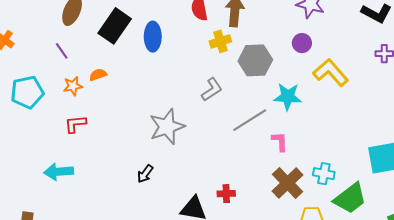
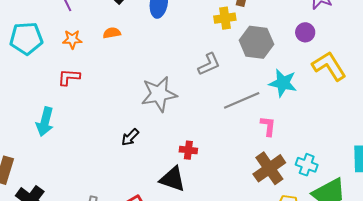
orange semicircle: (98, 75) -> (112, 33), moved
cyan arrow: (59, 172) -> (45, 122), turned -80
red cross: (226, 194) -> (188, 150), moved

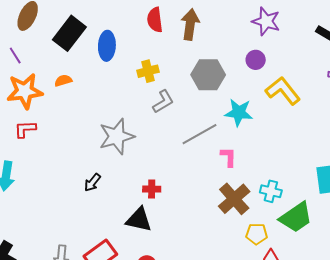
yellow cross: (225, 18) -> (148, 71), moved
orange star: (72, 39) -> (25, 91), size x1.8

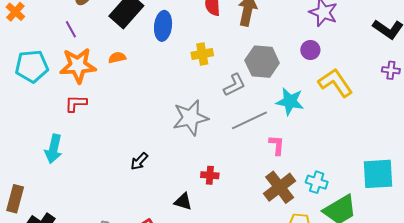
gray L-shape: (163, 102) -> (234, 85), moved
gray star: (117, 136) -> (190, 118), moved
red cross: (152, 189) -> (210, 175), moved
black triangle: (139, 220) -> (183, 202), size x0.7

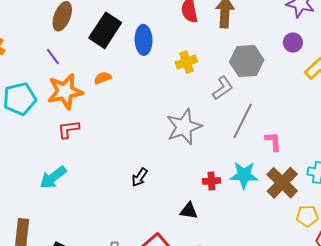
cyan star: (290, 101) -> (244, 175), moved
gray line: (249, 120) -> (243, 121), turned -30
cyan arrow: (54, 149) -> (53, 177), turned 48

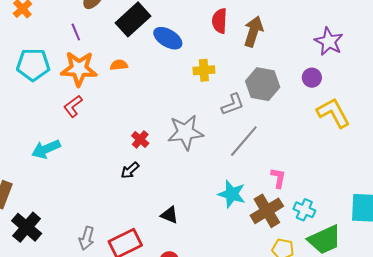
blue ellipse: (144, 40) -> (168, 38), turned -72
red L-shape: (68, 129) -> (73, 106), turned -45
pink L-shape: (273, 141) -> (278, 178), moved
red cross: (211, 181) -> (140, 139), moved, turned 30

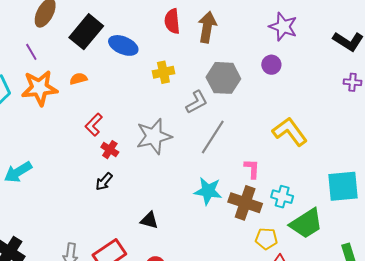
red L-shape: (73, 106) -> (94, 125), moved
yellow L-shape: (333, 113) -> (290, 132), moved
brown cross: (267, 211) -> (245, 203), turned -32

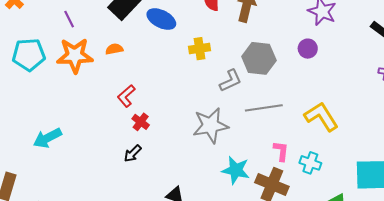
gray star: (154, 136) -> (211, 125), moved
gray line: (213, 137) -> (264, 108), moved, turned 45
cyan cross: (282, 197) -> (310, 163), moved

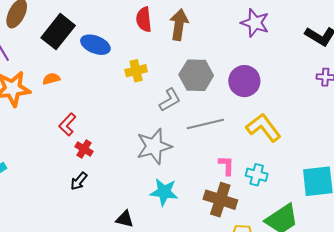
purple circle: (308, 49) -> (244, 81), moved, size x1.6
cyan star: (236, 170) -> (164, 192), moved

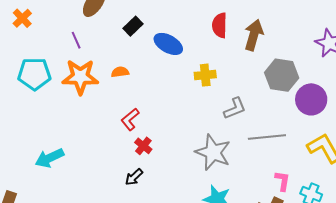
black rectangle: (58, 32) -> (133, 26), size x0.6
gray hexagon: (196, 75) -> (282, 75), moved
gray star: (154, 146) -> (213, 152), turned 30

